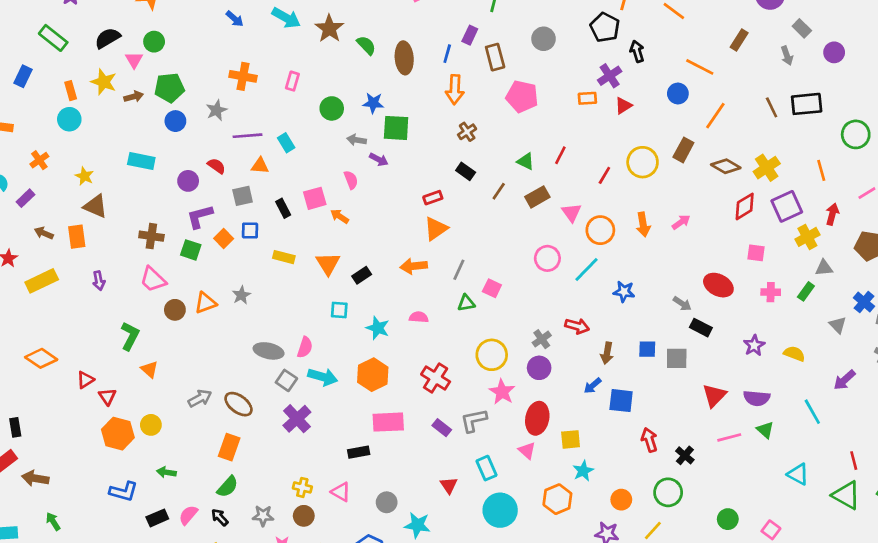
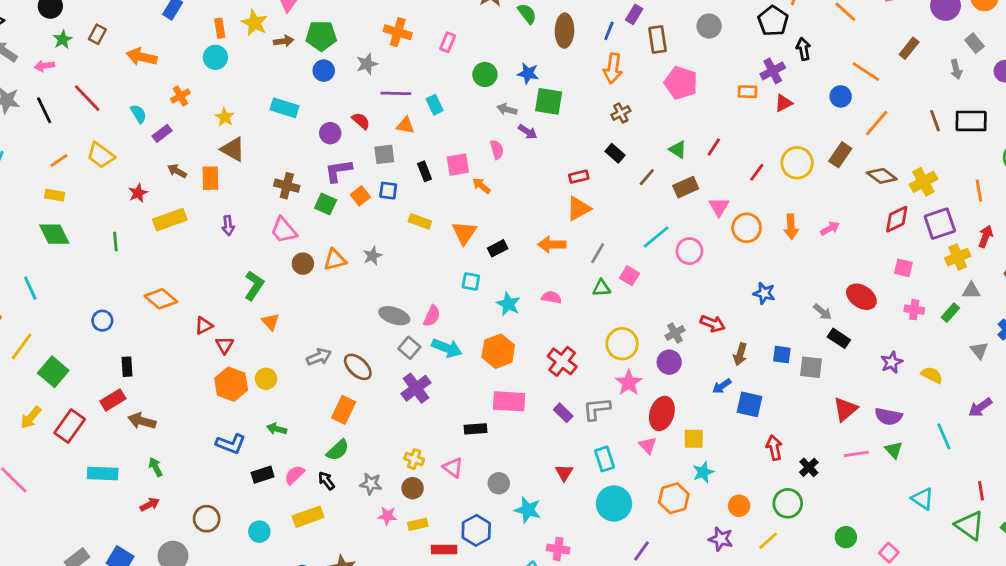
cyan line: (587, 269) -> (656, 237), moved

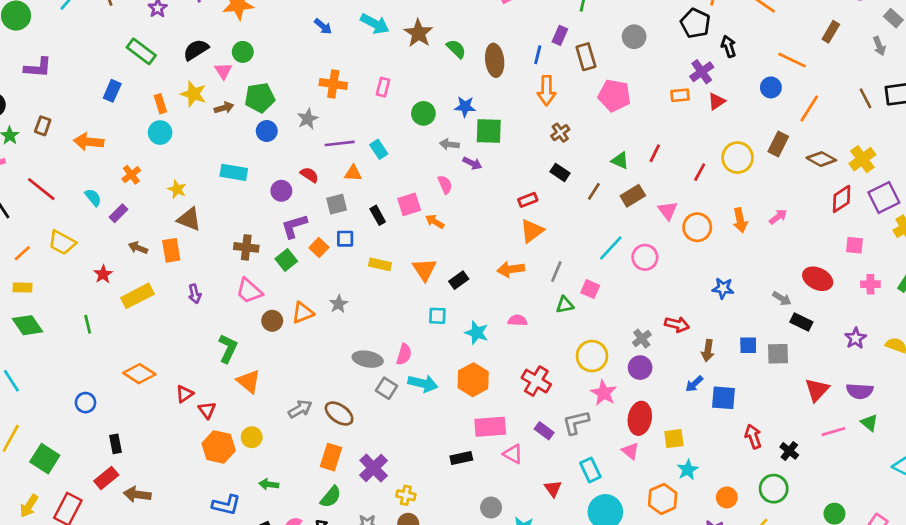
green square: (326, 204) -> (286, 260), turned 35
orange triangle: (271, 322) -> (249, 381), size x1.4
purple cross: (416, 388) -> (374, 468), moved
pink triangle: (453, 468) -> (513, 454), moved

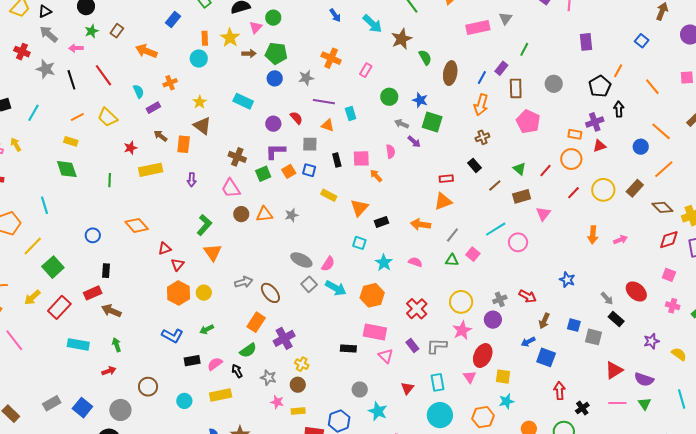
orange circle: (697, 227) -> (571, 159), moved
green arrow: (269, 484) -> (207, 329), turned -48

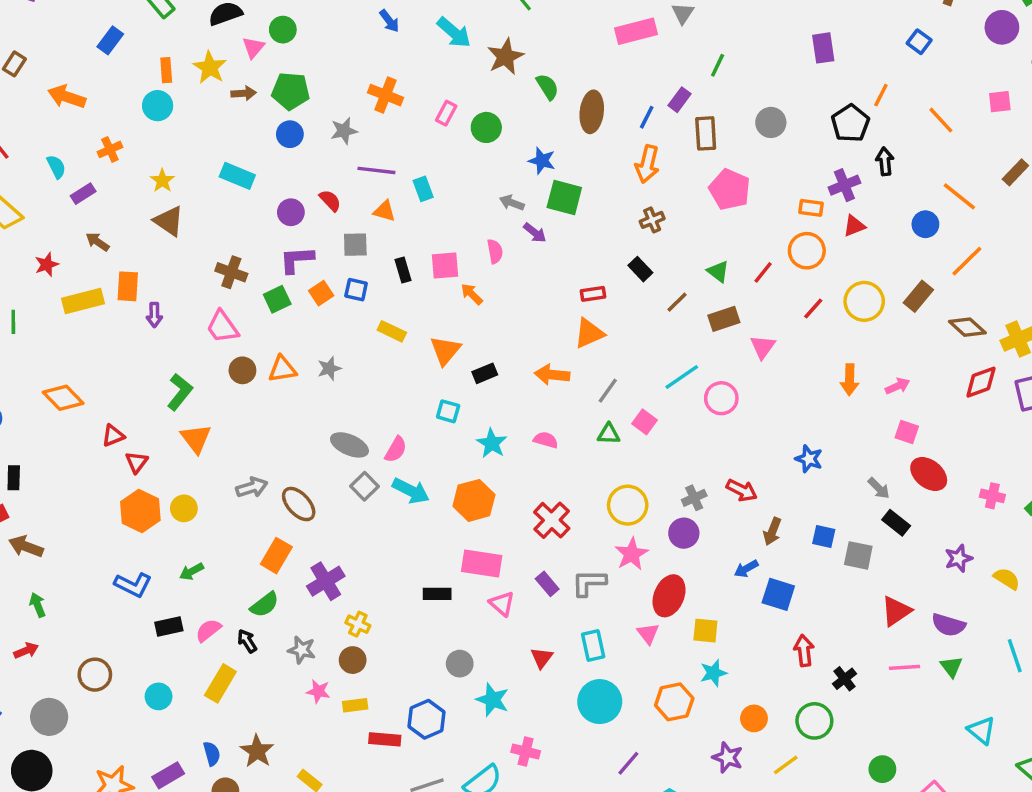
green circle: (389, 97) -> (486, 127), moved
orange rectangle: (184, 144) -> (128, 286), moved
pink square: (669, 275) -> (907, 432), moved
yellow rectangle: (221, 395) -> (220, 683), turned -45

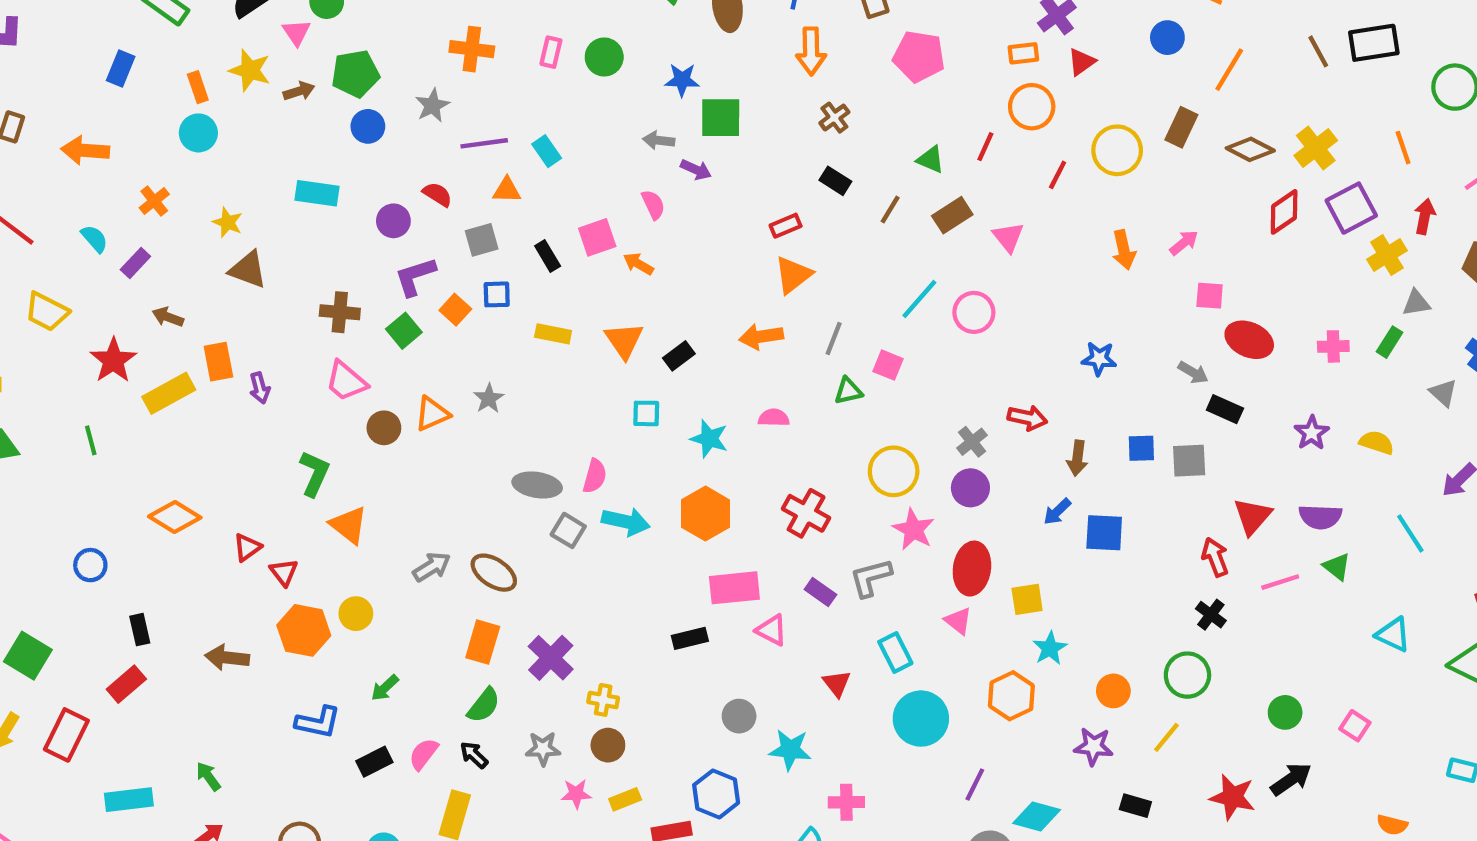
red star: (47, 265) -> (113, 360), size x1.5
brown arrow: (26, 547) -> (227, 658), moved
red arrow: (804, 651) -> (1215, 557), moved

